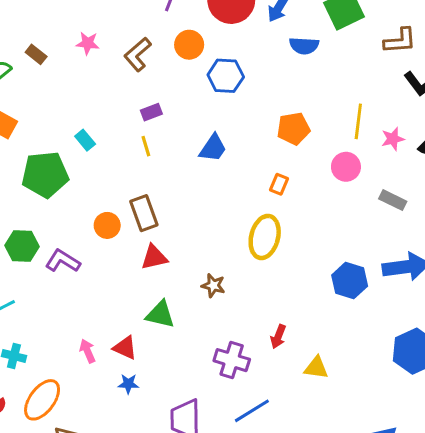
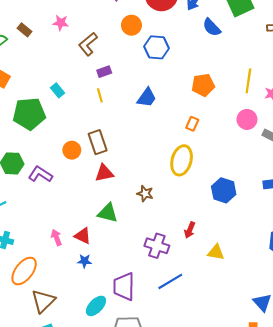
blue semicircle: (304, 46) -> (212, 27), turned 42
brown L-shape: (138, 54) -> (88, 44), moved
pink circle: (346, 167) -> (247, 119), moved
blue hexagon: (350, 281) -> (224, 190), moved

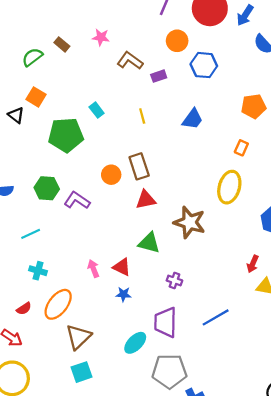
brown L-shape: (88, 44) -> (130, 61), turned 75
purple rectangle: (104, 72) -> (159, 76), moved
brown star: (145, 194) -> (190, 222), size x1.8
red arrow: (190, 230) -> (253, 264), moved
purple cross: (157, 246) -> (174, 280), moved, size x0.6

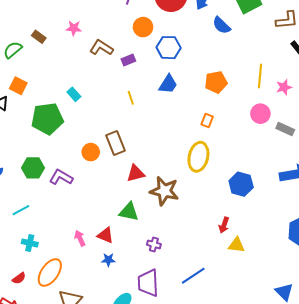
yellow line: (142, 116) -> (131, 98), moved
blue trapezoid: (193, 119) -> (168, 84), moved
red triangle: (146, 200) -> (136, 173), moved

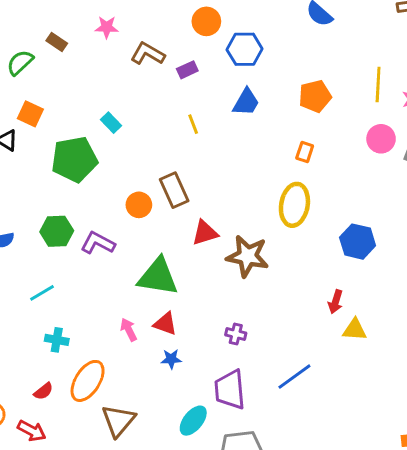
green triangle: (129, 212) -> (158, 277), moved, size x1.4

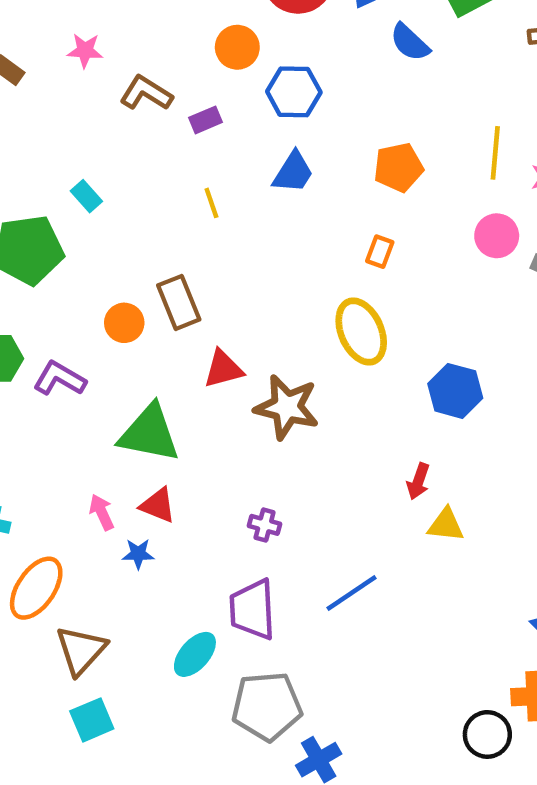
yellow ellipse: (294, 205) -> (361, 332), turned -36
blue star: (171, 359) -> (138, 554), moved

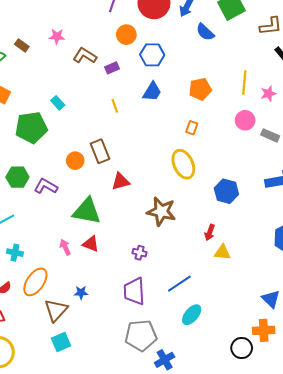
brown star: (287, 407) -> (161, 212), moved
blue star: (138, 554) -> (81, 293), moved
cyan ellipse: (195, 654) -> (192, 315), moved

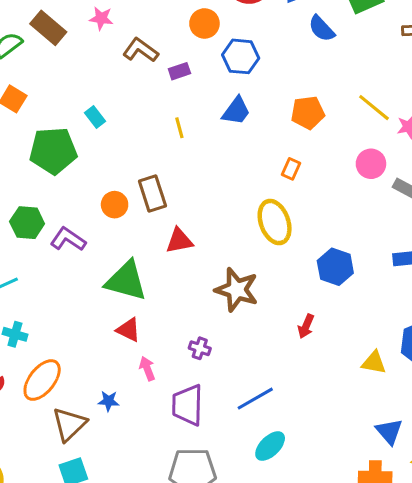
brown rectangle: (22, 45) -> (48, 28), size x1.6
yellow line: (244, 82) -> (374, 108), turned -60
pink arrow: (65, 247) -> (147, 369), moved
yellow triangle: (222, 252) -> (374, 363), moved

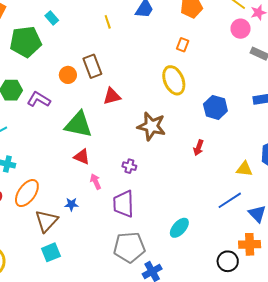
pink circle: (371, 164) -> (241, 29), moved
blue line: (255, 399) -> (230, 200), moved

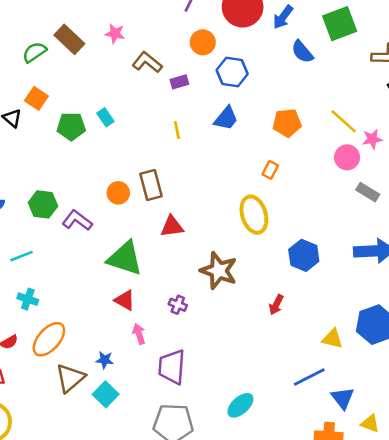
green pentagon: (26, 42) -> (71, 126), moved, size x0.7
purple cross: (129, 166) -> (178, 305), moved
cyan square: (51, 252) -> (106, 394), moved, turned -30

